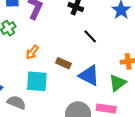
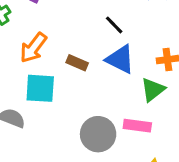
orange arrow: (32, 52) -> (33, 48), size x1.5
blue triangle: (89, 76) -> (120, 59), moved

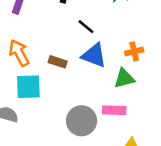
orange arrow: (33, 48) -> (19, 53), turned 120
green triangle: (153, 90) -> (124, 78), turned 30

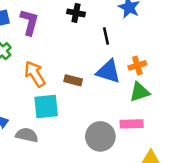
black line: (86, 27) -> (106, 36), moved, turned 42
orange cross: (134, 51) -> (137, 65), moved

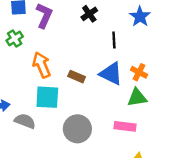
black cross: (76, 13) -> (89, 14), turned 35
orange cross: (137, 65) -> (139, 72), turned 35
gray circle: (100, 136) -> (77, 129), moved

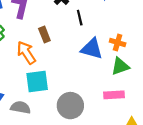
black line: (114, 40) -> (80, 18), moved
brown rectangle: (77, 77) -> (44, 34), moved, turned 56

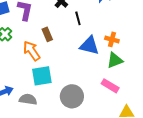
pink rectangle: (114, 95) -> (110, 86), turned 36

